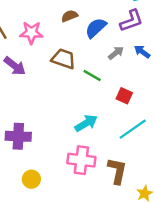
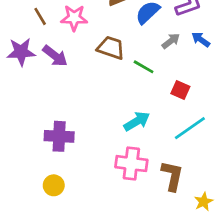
yellow circle: (31, 179) -> (54, 185), moved

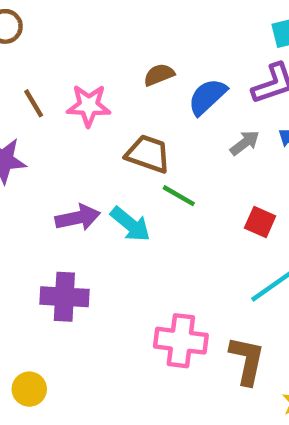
purple arrow: (55, 56) -> (78, 218), moved, turned -50
green line: (144, 67) -> (179, 196), moved
cyan arrow: (137, 121) -> (130, 224), moved, turned 70
yellow circle: (54, 185) -> (29, 389), moved

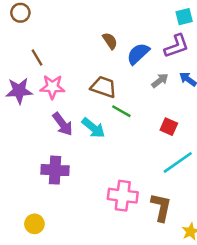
brown semicircle: (159, 75) -> (110, 41), turned 78
pink star: (89, 106) -> (52, 87), moved
purple arrow: (78, 218) -> (63, 124), turned 65

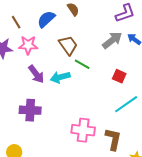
blue semicircle: (138, 54) -> (46, 19), moved
gray arrow: (160, 81) -> (112, 40), size x1.5
brown trapezoid: (104, 87) -> (68, 45), turned 35
cyan arrow: (93, 128) -> (60, 77), turned 126

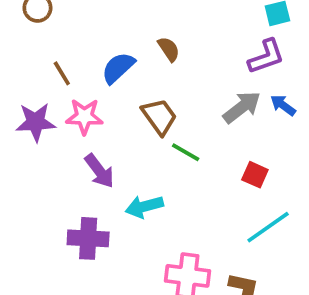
cyan arrow: (60, 77) -> (144, 207), moved

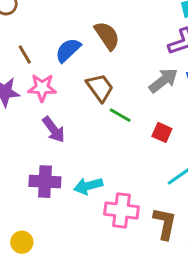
brown semicircle: (169, 49) -> (107, 36), size x1.5
red square: (255, 175) -> (162, 132), moved
cyan arrow: (144, 207) -> (88, 186), moved

